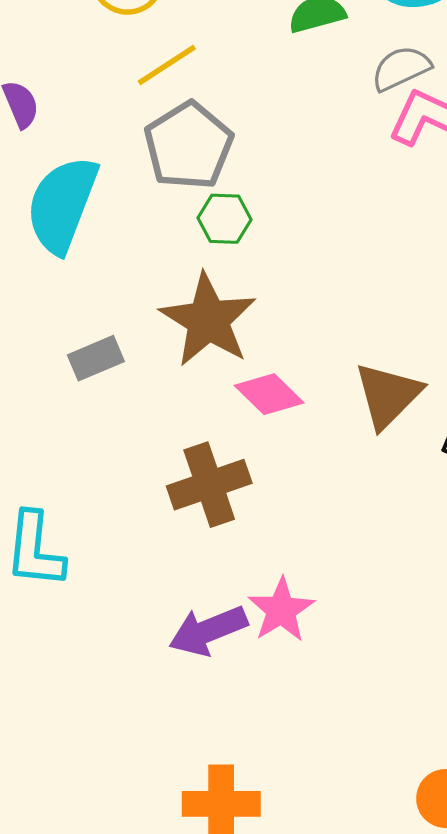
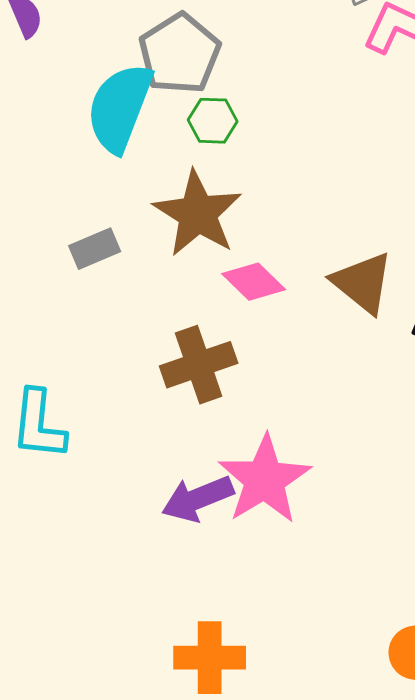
cyan semicircle: (62, 205) -> (120, 108), moved
brown triangle: (388, 395) -> (363, 283), turned -36
pink star: (281, 610) -> (265, 480), size x1.5

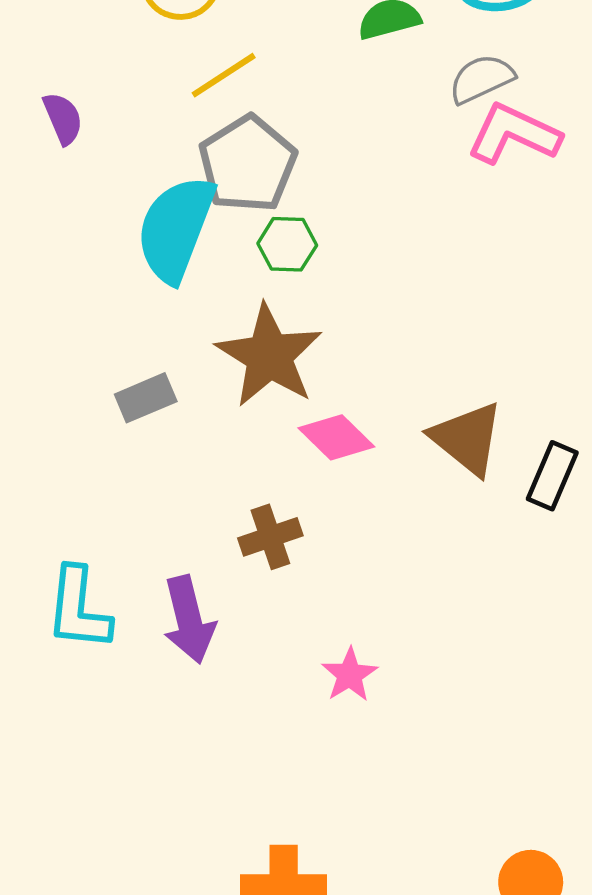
brown cross: (199, 365) -> (270, 537), size x0.7
pink star: (265, 480) -> (350, 675), size x0.5
purple arrow: (198, 499) -> (189, 620), moved, turned -82

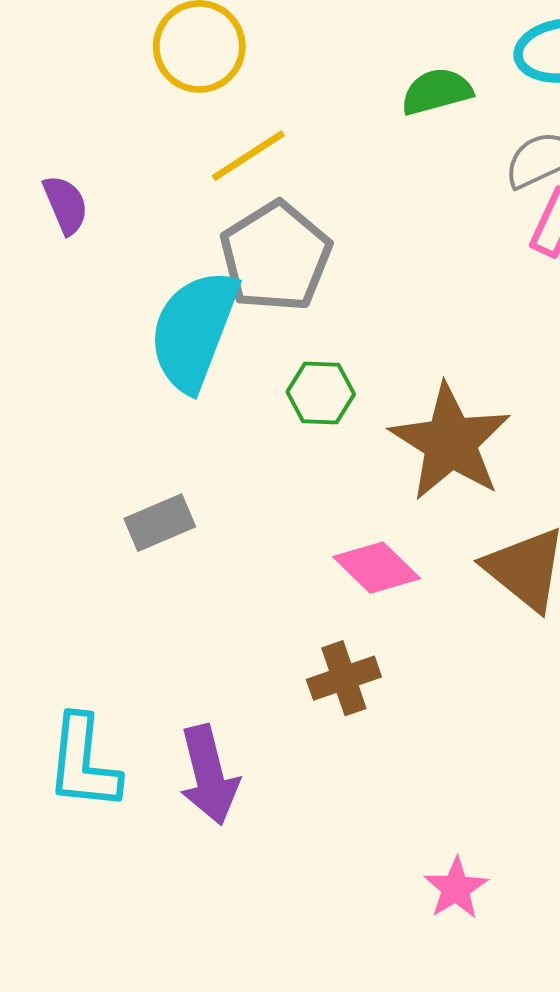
green hexagon: (287, 244) -> (321, 393), moved
brown star: (269, 356) -> (450, 442), moved
brown cross: (270, 537) -> (344, 678), moved
pink star: (350, 675) -> (456, 888), moved

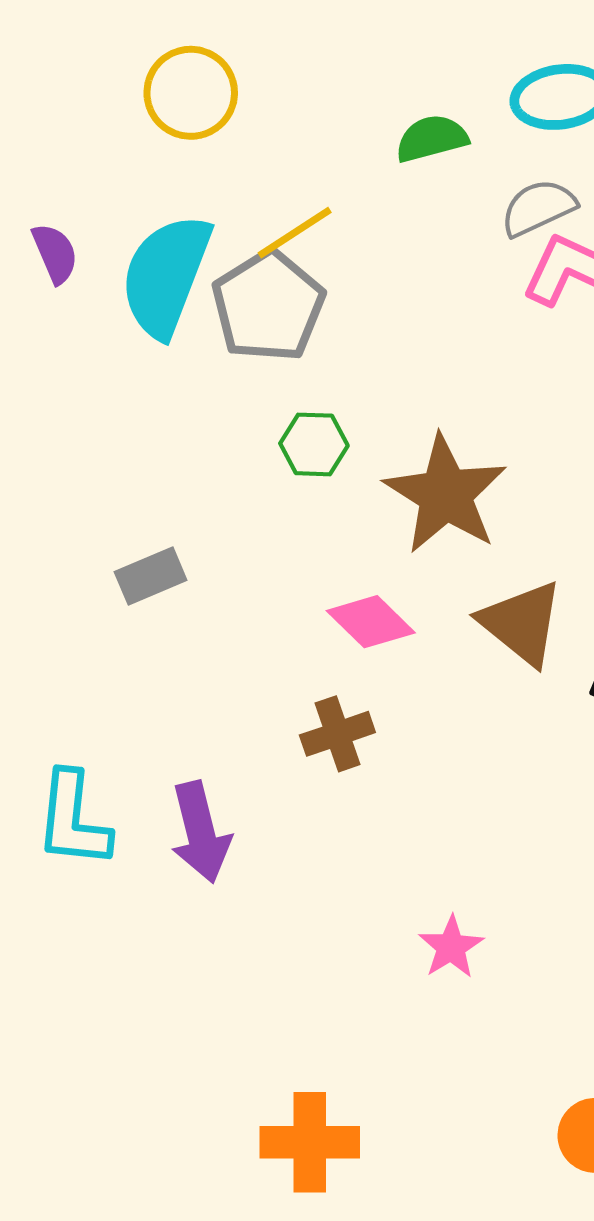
yellow line: (248, 156) -> (295, 233), moved
cyan semicircle: (194, 330) -> (166, 276), moved

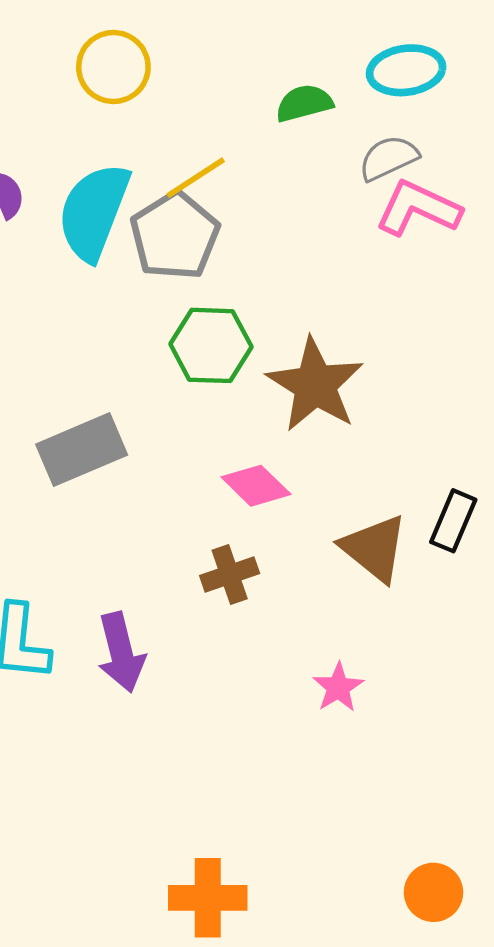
green hexagon: (314, 444) -> (211, 345), size x1.5
gray rectangle: (151, 576) -> (82, 450), size x1.6
brown triangle: (522, 623) -> (374, 548), moved
pink star: (451, 947) -> (338, 687), moved

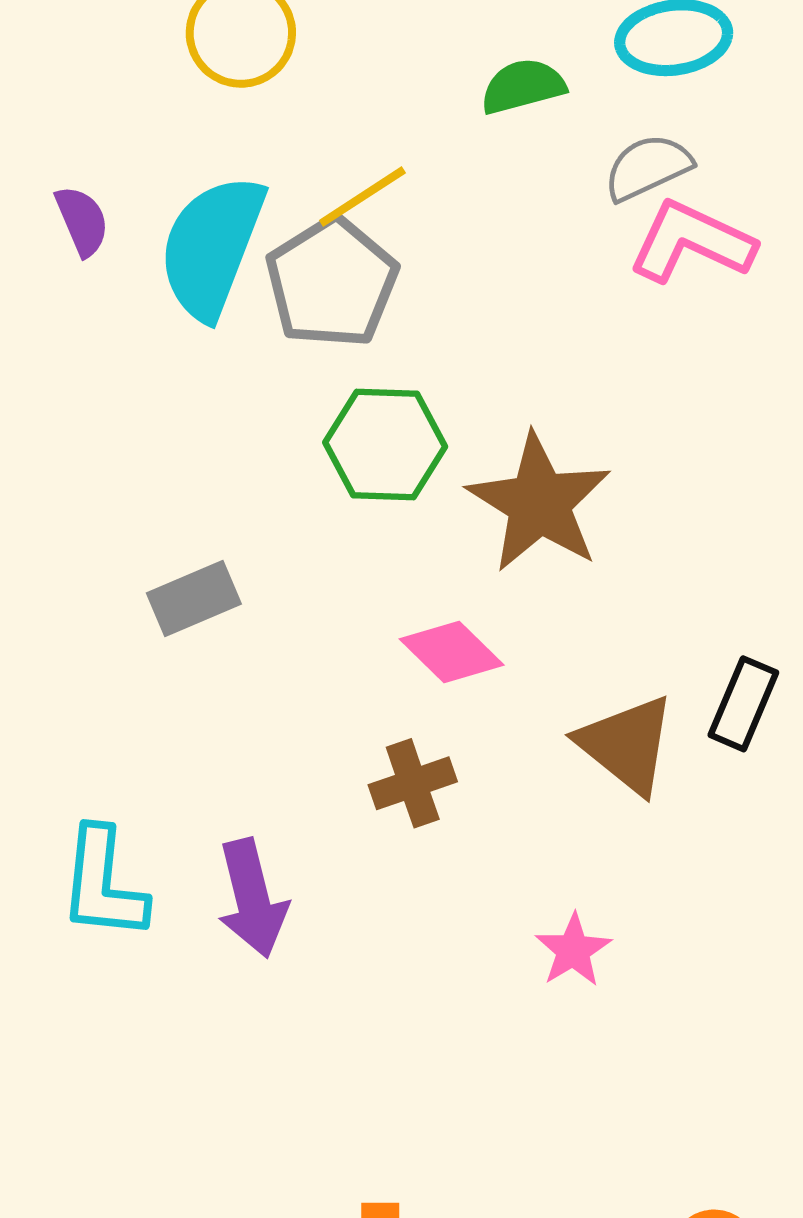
gray rectangle: (82, 450) -> (194, 599), size x0.7

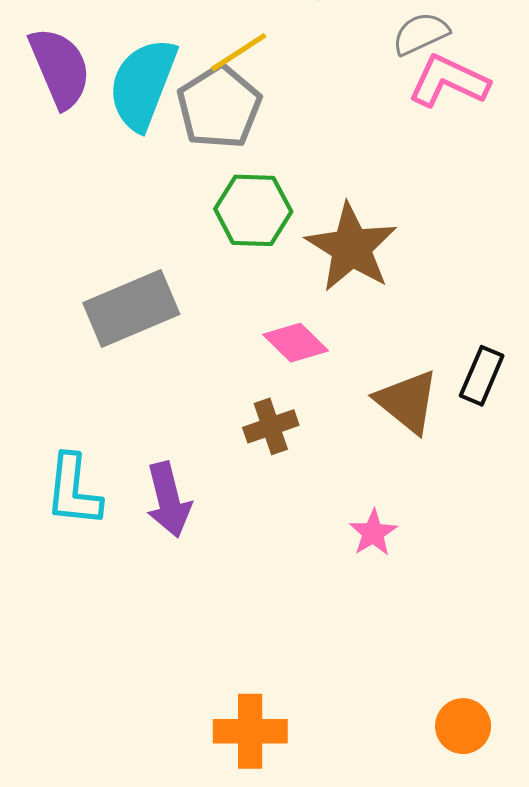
purple semicircle: (82, 221) -> (60, 68), size x1.8
gray rectangle: (194, 599) -> (131, 309), size x1.6

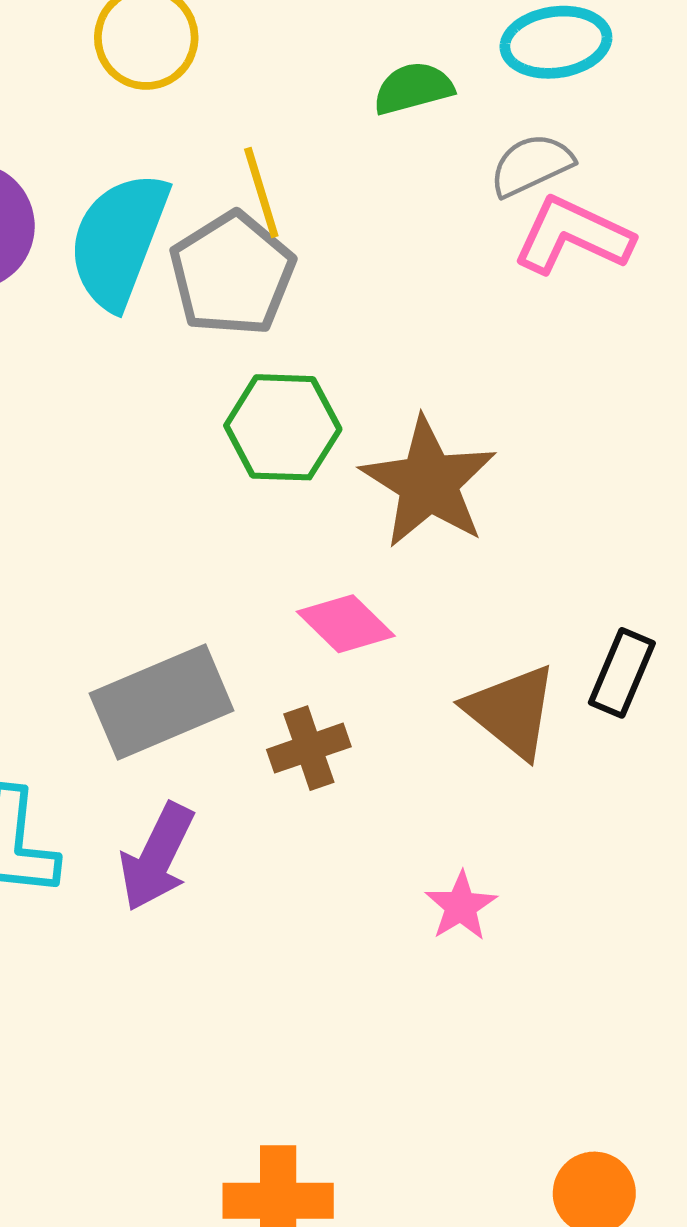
yellow line: (239, 52) -> (261, 193), turned -74
gray rectangle: (131, 309) -> (162, 702), moved
purple arrow: (168, 500) -> (157, 857), turned 40

